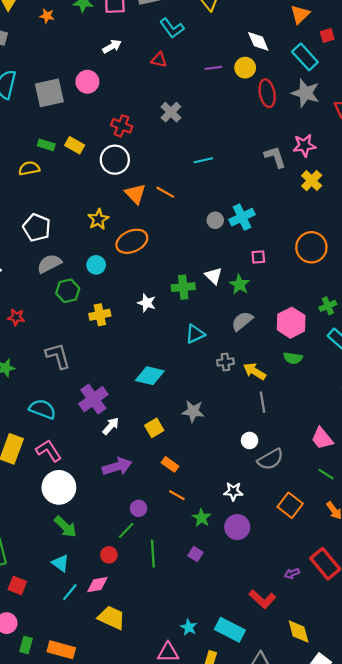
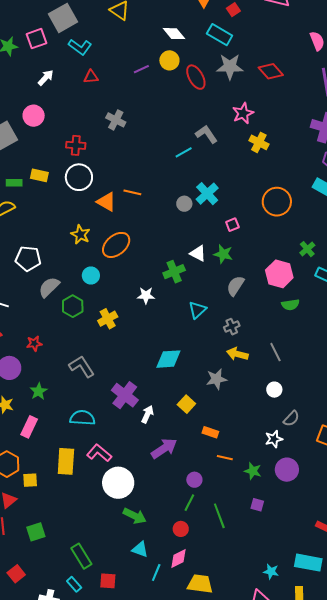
cyan L-shape: (172, 28) -> (80, 47), moved
gray L-shape: (275, 157) -> (206, 134), moved
cyan line: (203, 160) -> (184, 152), moved
yellow arrow: (255, 371) -> (237, 354), moved
gray semicircle: (270, 459) -> (291, 419), moved, size x0.7

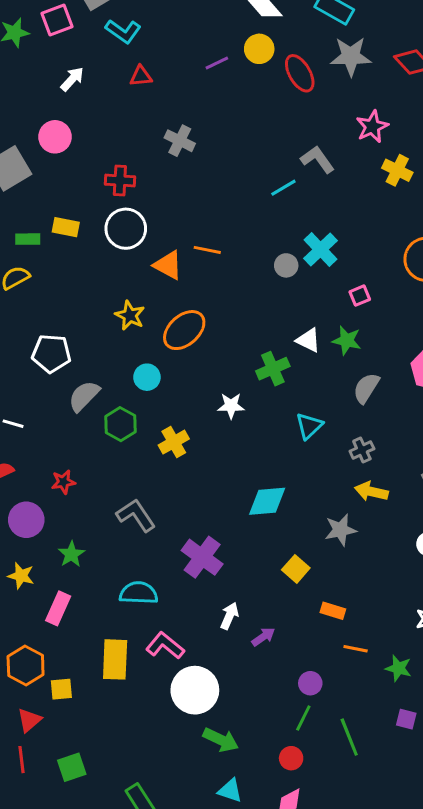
white arrow: (147, 414) -> (229, 616), moved
purple arrow: (164, 448) -> (263, 637), size x0.6

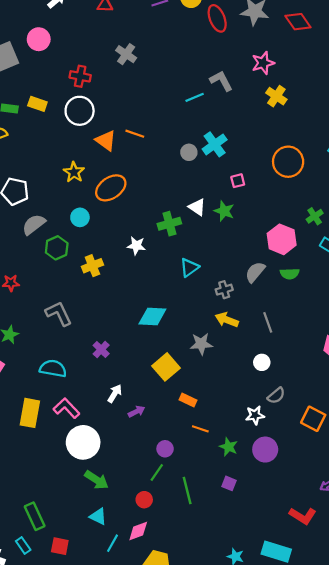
gray semicircle: (366, 388) -> (255, 272), moved
purple cross: (202, 557) -> (101, 350), size x0.6
yellow square: (296, 569) -> (166, 367), size x1.4

